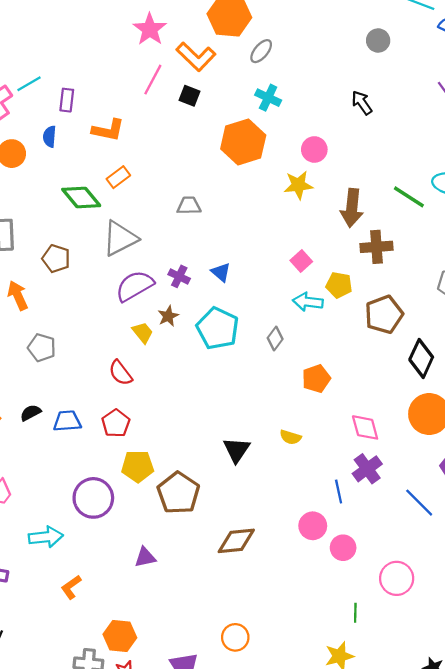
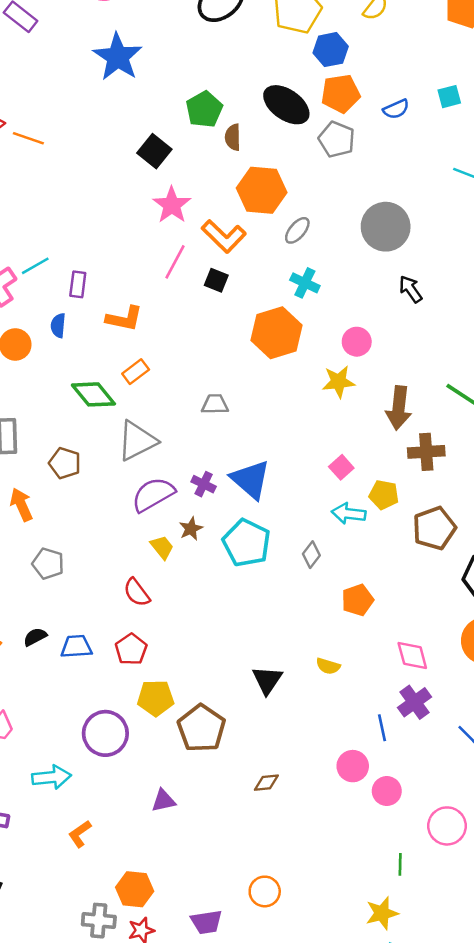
gray circle: (378, 40) -> (386, 227), moved, size x1.8
blue triangle: (221, 272) -> (251, 480), size x1.8
brown diamond: (236, 541) -> (266, 783), size x0.6

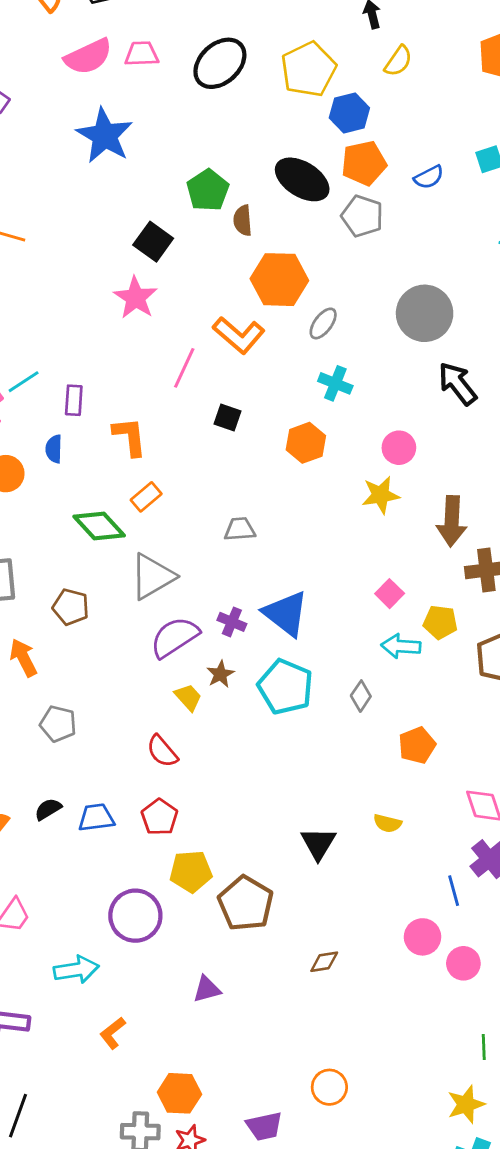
pink star: (172, 205) -> (136, 298), moved
black square: (216, 280) -> (228, 417), moved
black arrow: (411, 289) -> (457, 384), size x1.4
orange L-shape: (124, 319) -> (130, 437), turned -105
orange hexagon: (276, 333) -> (306, 443), size x0.7

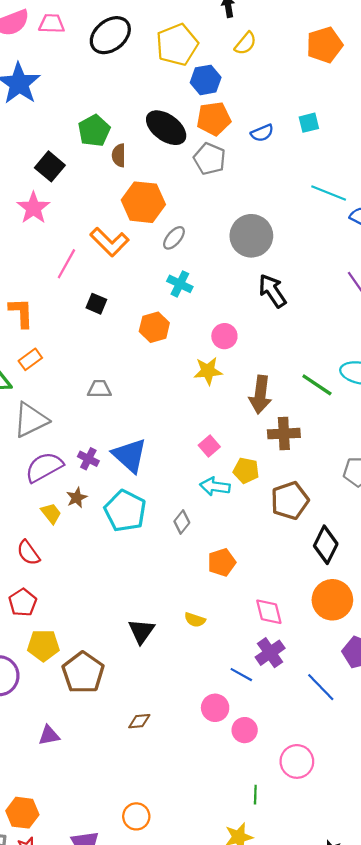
blue line: (454, 891) -> (241, 675), turned -50

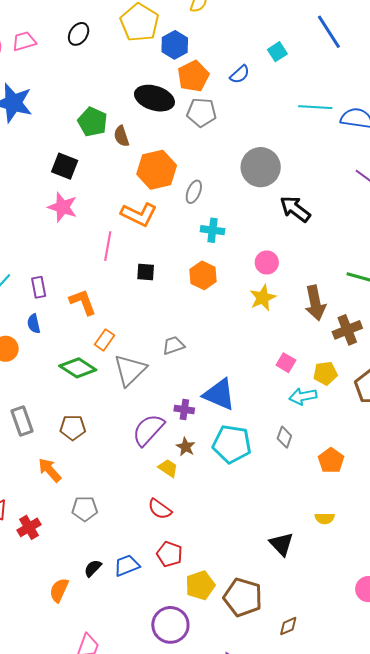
black ellipse: (110, 35) -> (79, 34), size x0.6
gray triangle: (31, 420) -> (130, 370), moved
brown diamond: (139, 721) -> (288, 626), moved

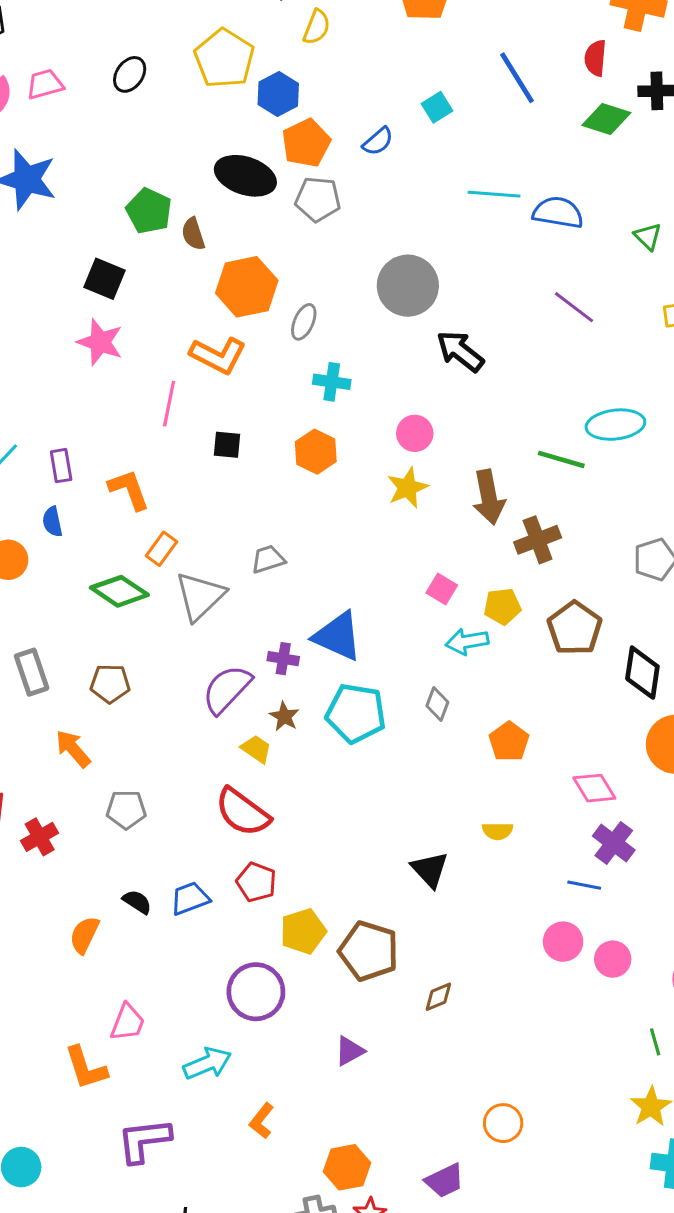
red semicircle: (160, 509) -> (243, 812), size x1.5
black semicircle: (93, 568) -> (137, 902), turned 78

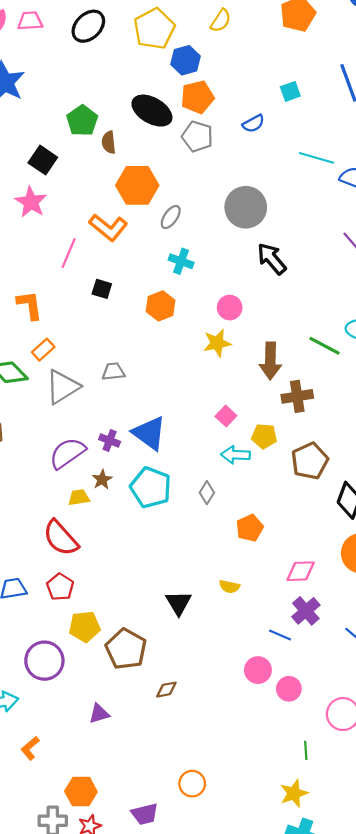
black ellipse: (130, 74) -> (88, 26), size x1.4
blue semicircle: (378, 141) -> (253, 124), moved
yellow trapezoid: (256, 749) -> (79, 497), turned -55
pink diamond: (594, 788) -> (301, 571), turned -72

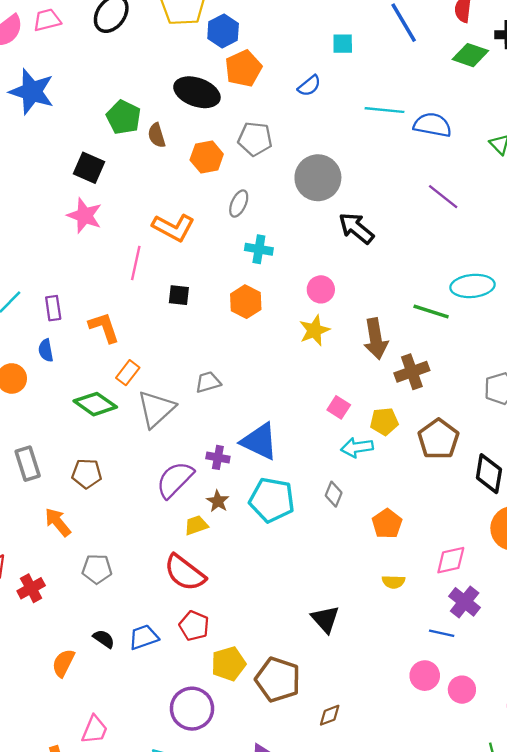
cyan square: (290, 91) -> (343, 44), turned 30
gray pentagon: (197, 136) -> (255, 139), moved
orange hexagon: (137, 185) -> (207, 157), moved, size x0.7
yellow semicircle: (229, 587) -> (394, 582), moved

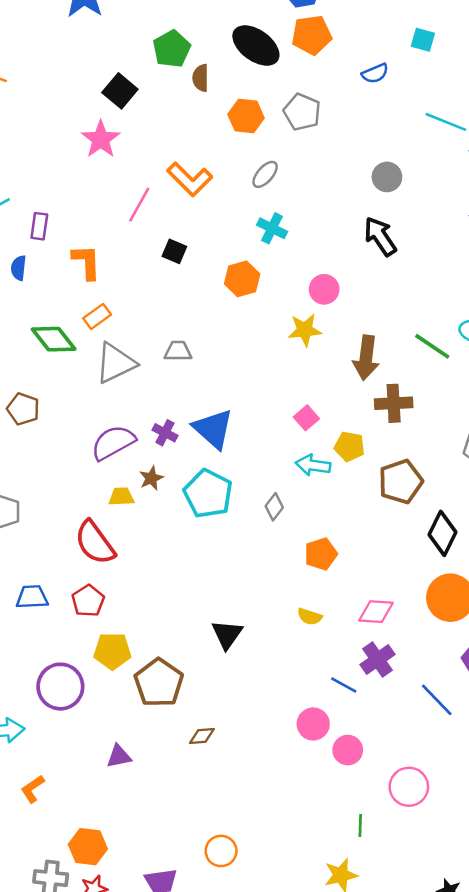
gray circle: (318, 178) -> (387, 177), moved, size x0.6

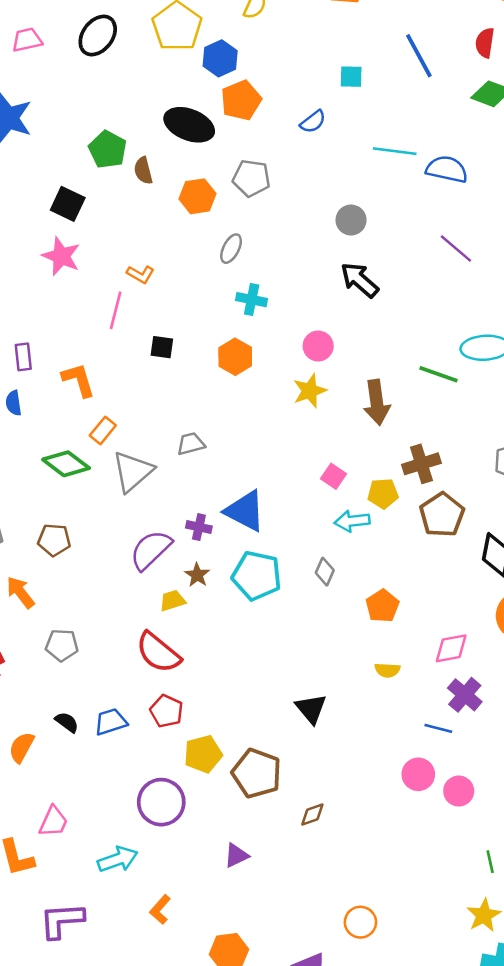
orange L-shape: (190, 179) -> (141, 274), moved, size x0.6
brown cross: (394, 403) -> (421, 464), moved

